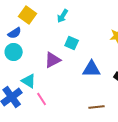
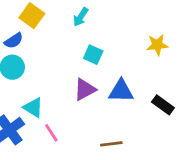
purple triangle: (53, 60) -> (85, 89), moved
brown line: (97, 107) -> (111, 144), moved

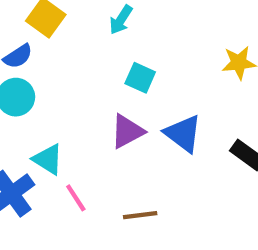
blue triangle: (121, 91) -> (183, 134), turned 36
brown line: (111, 144) -> (140, 215), moved

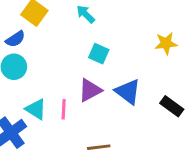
cyan arrow: (121, 20) -> (86, 14), turned 102
pink line: (76, 198) -> (64, 109), moved, turned 36

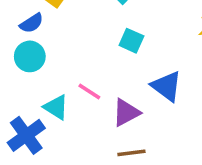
purple triangle: (90, 90) -> (126, 113), moved
pink line: (64, 109) -> (89, 92), moved, turned -60

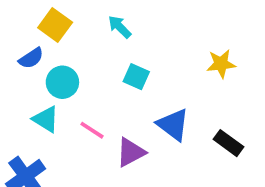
cyan circle: (30, 56) -> (62, 82), moved
cyan triangle: (56, 107) -> (46, 119), moved

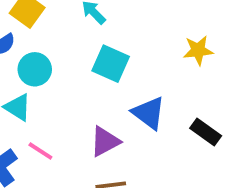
cyan square: (136, 77) -> (111, 64), size x1.4
pink line: (92, 130) -> (40, 151), moved

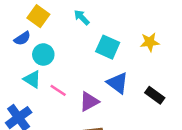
cyan square: (111, 64) -> (108, 47), moved
pink line: (40, 151) -> (58, 90), moved

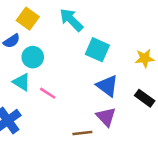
cyan arrow: (82, 17) -> (71, 20), size x1.5
yellow star: (150, 42) -> (145, 58), moved
purple triangle: (89, 102) -> (106, 117), moved, turned -45

